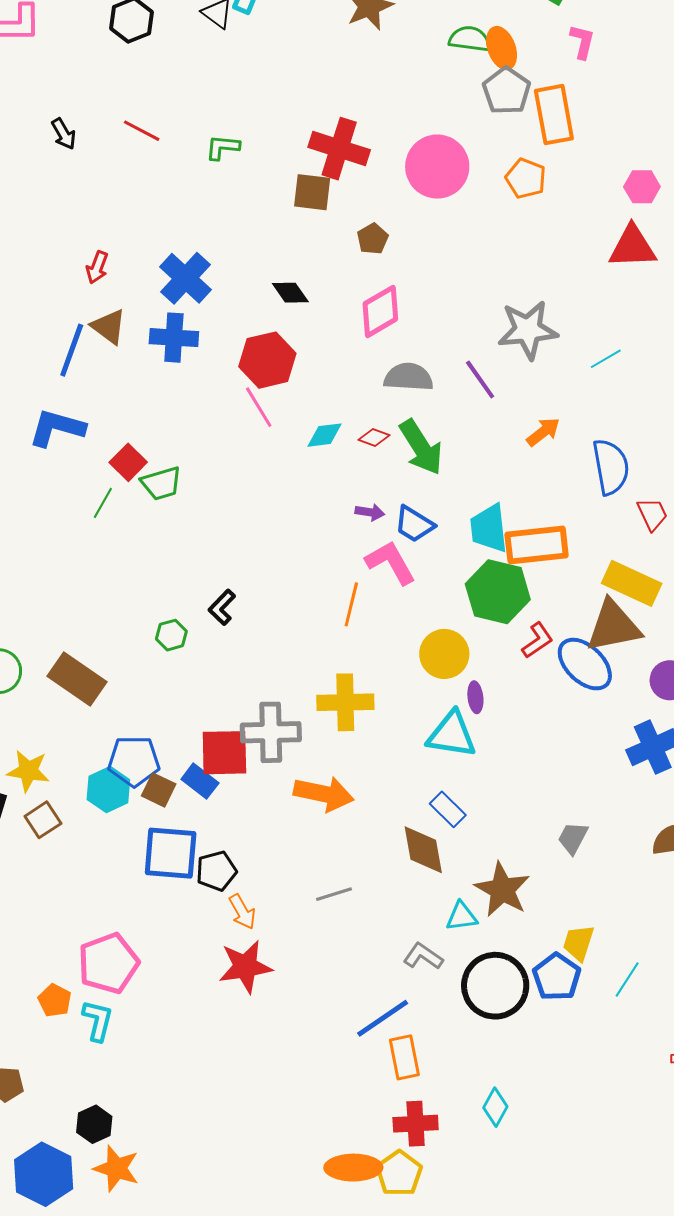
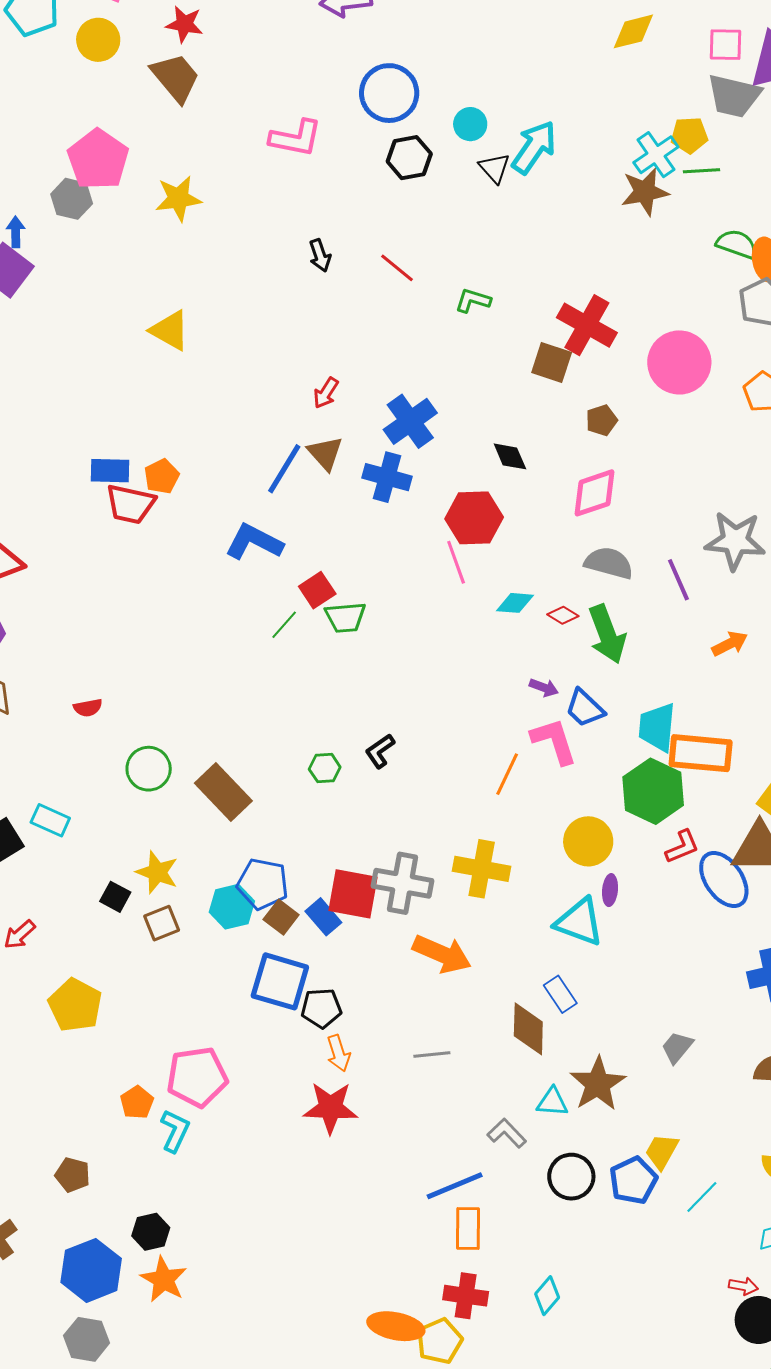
black circle: (495, 986) -> (571, 1177), size x0.7

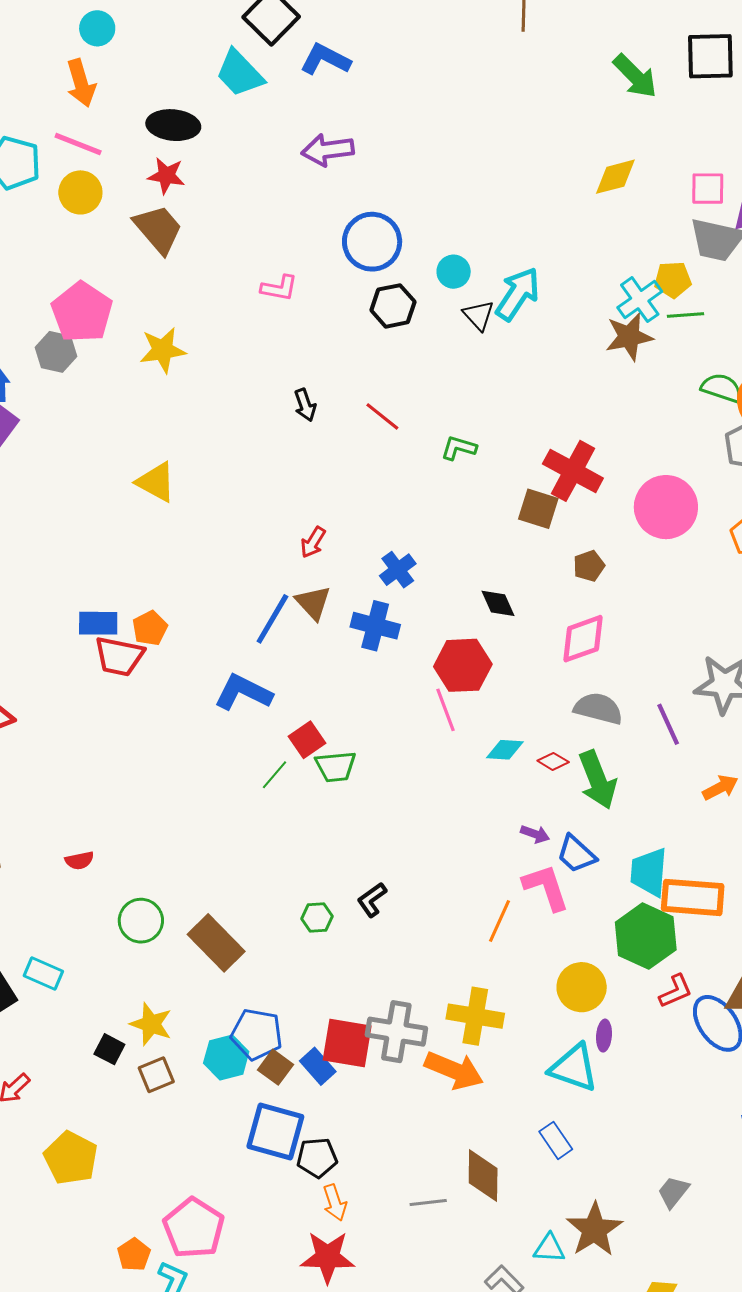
pink L-shape: (296, 138) -> (279, 288), size x0.7
blue cross: (410, 421) -> (398, 570), size x0.7
orange arrow: (442, 954) -> (454, 1070), moved
brown diamond: (528, 1029) -> (483, 1176), moved
pink pentagon: (197, 1077) -> (194, 1228), turned -30

